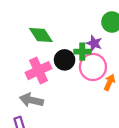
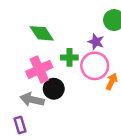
green cross: (82, 52) -> (69, 57), moved
black circle: (65, 60) -> (54, 89), moved

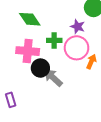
pink cross: (39, 69) -> (28, 51), turned 30
gray arrow: (32, 100) -> (53, 78), moved, turned 30

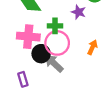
pink circle: (77, 48) -> (57, 43), moved
purple rectangle: (11, 100) -> (23, 79), moved

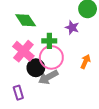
pink cross: (28, 37) -> (23, 51), turned 35
gray arrow: (54, 63) -> (48, 77), turned -72

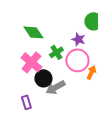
green cross: (49, 41) -> (56, 52), turned -32
pink circle: (51, 57) -> (77, 60), moved

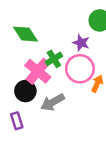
pink cross: (31, 62) -> (38, 71), moved
black circle: (43, 78) -> (25, 91), moved

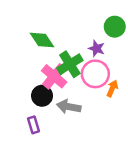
green cross: (54, 59) -> (70, 64), size x1.5
gray arrow: (53, 102) -> (69, 107), turned 40

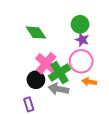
green circle: (115, 27) -> (80, 24), moved
green cross: (70, 64) -> (60, 73), moved
orange arrow: (112, 88) -> (89, 82), moved, turned -104

